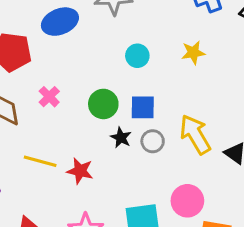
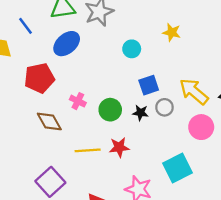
yellow star: (193, 53) -> (172, 32), turned -30
green circle: (103, 104) -> (110, 110), moved
pink circle: (187, 201) -> (201, 127), moved

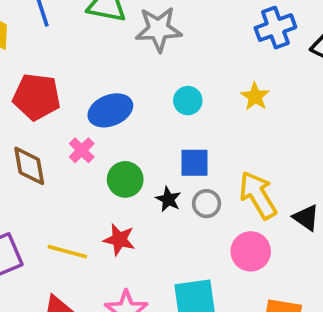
blue ellipse: (67, 44) -> (110, 110), moved
yellow line: (88, 150) -> (67, 252), moved

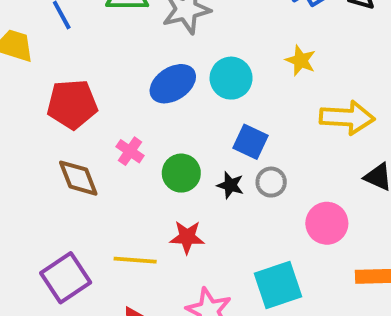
cyan circle: (188, 101) -> (231, 78), size x1.4
blue ellipse: (110, 110) -> (173, 84), moved
blue square: (195, 163) -> (250, 142), turned 36
yellow arrow: (258, 195) -> (347, 117), moved, turned 135

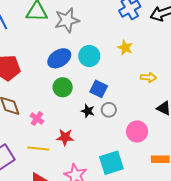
yellow arrow: (347, 117) -> (148, 77), size x0.6
pink cross: (130, 151) -> (37, 119), moved
green circle: (181, 173) -> (63, 87), moved

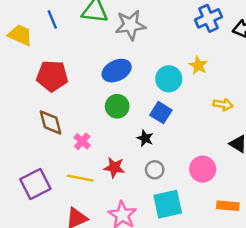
cyan circle: (89, 56) -> (169, 79), moved
gray circle: (109, 110) -> (155, 170), moved

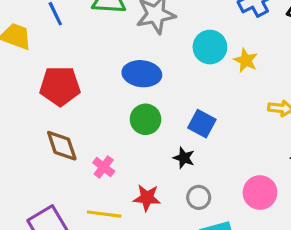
blue ellipse: (117, 71) -> (142, 74), turned 36
cyan circle: (169, 79) -> (210, 47), moved

